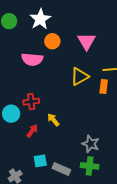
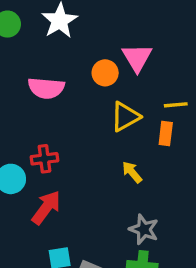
orange circle: (52, 41) -> (105, 73), moved
yellow arrow: (53, 120) -> (132, 172), moved
red arrow: (32, 131) -> (46, 208), size x1.5

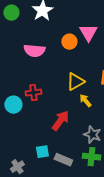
yellow triangle: (125, 117) -> (75, 82), moved
red arrow: (46, 208) -> (60, 121), moved

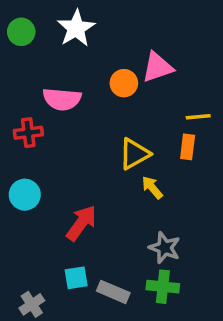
pink triangle: (88, 33) -> (157, 67), turned 42
red cross: (33, 93) -> (28, 133), moved
red arrow: (60, 121) -> (81, 223), moved

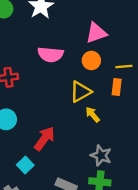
orange circle: (124, 83) -> (91, 60), moved
pink semicircle: (62, 99) -> (51, 54), moved
cyan square: (76, 278) -> (25, 165), moved, turned -35

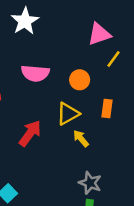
pink triangle: (96, 33) -> (99, 34), moved
yellow line: (124, 66) -> (114, 59), moved, turned -49
red arrow: (45, 139) -> (30, 133), moved

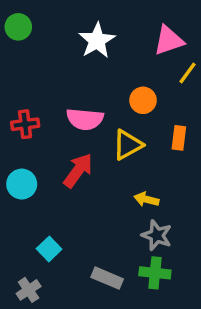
white star: (25, 21) -> (97, 41), moved
pink semicircle: (35, 73) -> (85, 119), moved
yellow arrow: (81, 138) -> (146, 199), moved, turned -36

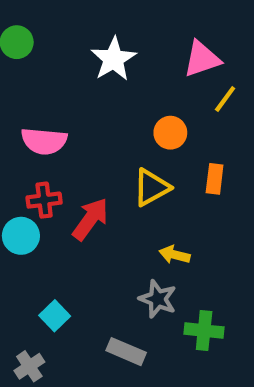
pink semicircle: (85, 119) -> (44, 141), moved
red cross: (25, 124) -> (44, 200), moved
gray star: (157, 235) -> (158, 299), moved
green cross: (155, 273) -> (204, 331), moved

